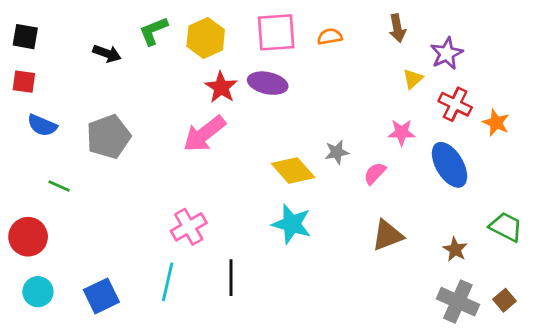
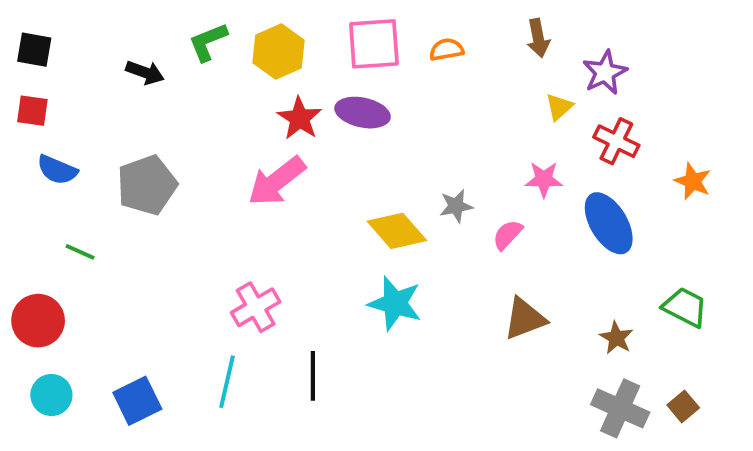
orange star: (496, 123) -> (693, 181), moved

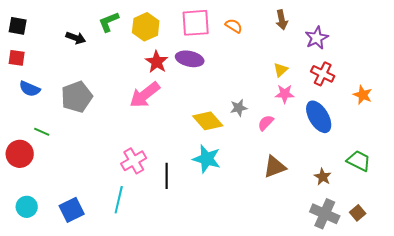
orange semicircle: (446, 50) -> (234, 26), turned 42
yellow triangle: (559, 107) -> (281, 70), moved
red circle: (38, 321) -> (20, 154), moved
black line: (313, 376) -> (167, 176), moved

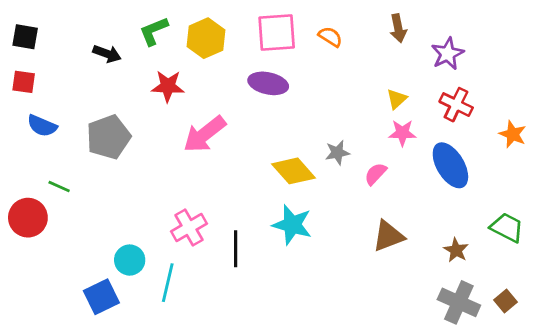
red star: (157, 62) -> (168, 86), moved, turned -30
cyan circle: (27, 207) -> (130, 260), moved

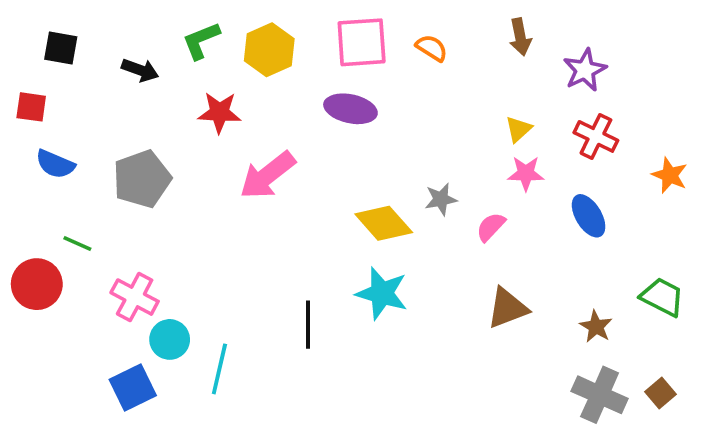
black square: (25, 37) -> (61, 48), moved
blue ellipse: (450, 165) -> (589, 216), size x0.7
pink cross: (189, 228) -> (135, 297), moved, turned -32

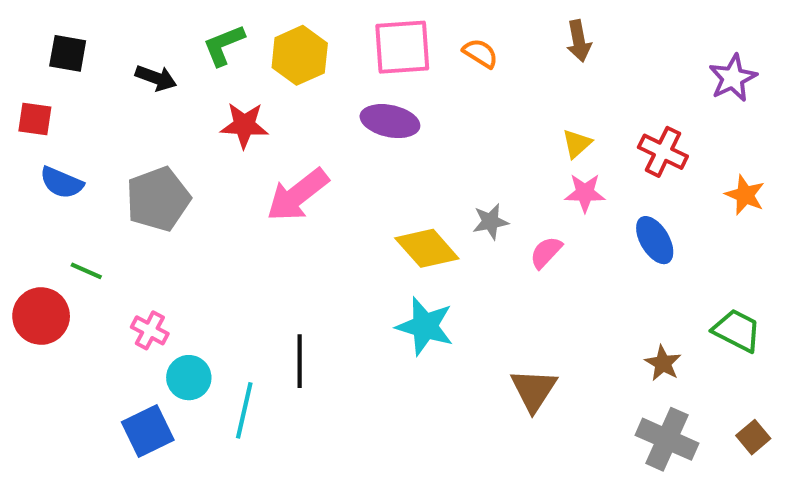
purple star: (585, 70) -> (733, 78), moved
pink cross: (135, 297) -> (150, 330), size x0.7
brown triangle: (507, 308) -> (534, 390), moved, turned -36
black line: (308, 325) -> (300, 361), moved
brown square: (660, 393) -> (753, 437), moved

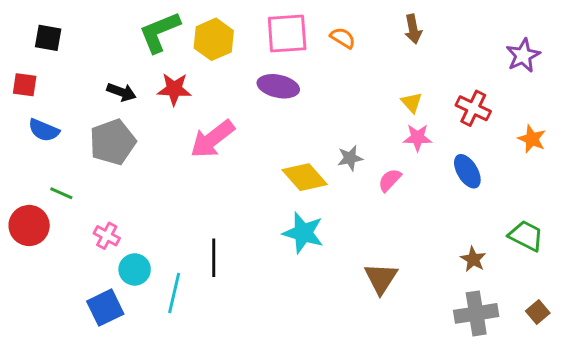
green L-shape: (224, 45) -> (160, 32), size x1.4
black arrow: (156, 78) -> (121, 92), moved
yellow triangle: (577, 144) -> (412, 102), turned -30
gray cross: (667, 439) -> (476, 313), turned -33

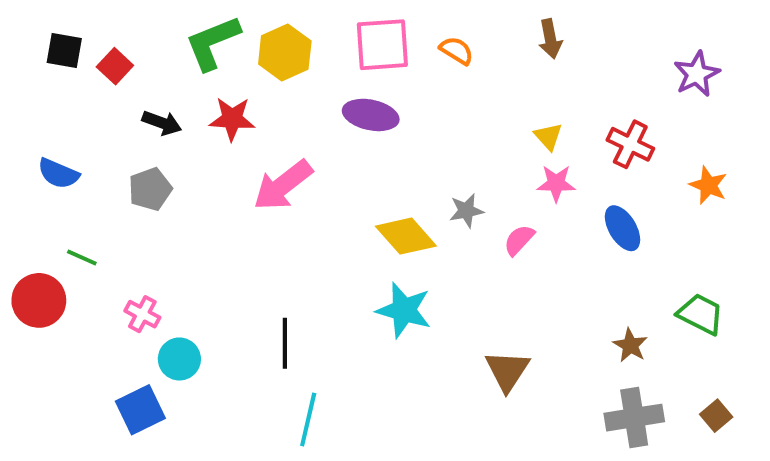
red square: (25, 85) -> (115, 66), moved, turned 35
gray pentagon: (113, 142) -> (150, 189), size x0.7
cyan line: (174, 293) -> (308, 419), moved

